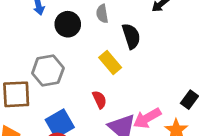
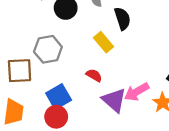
red semicircle: (100, 100) -> (94, 75), turned -35

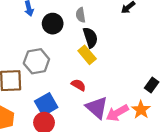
black semicircle: (122, 19) -> (90, 38), moved
pink arrow: (137, 92) -> (117, 113), moved

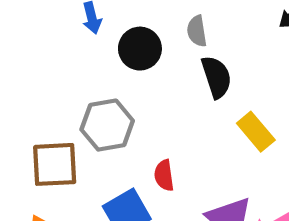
yellow rectangle: (87, 55) -> (256, 132), moved
red semicircle: (78, 85) -> (164, 175), moved, turned -128

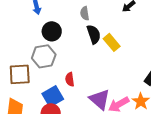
black circle: (140, 49) -> (52, 31), moved
yellow rectangle: (256, 132) -> (112, 42), moved

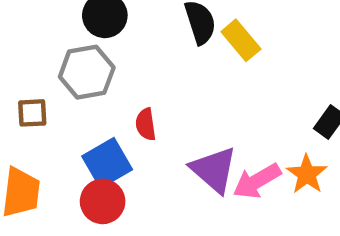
brown square: (20, 74) -> (32, 113), size x0.6

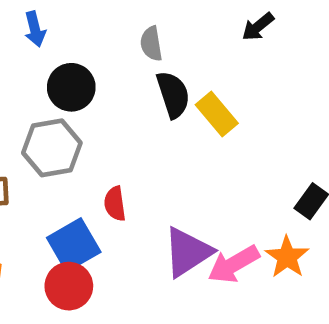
purple triangle: (214, 170) -> (188, 252), turned 46

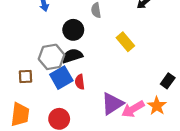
black circle: (71, 87) -> (73, 30), moved
black semicircle: (173, 95) -> (72, 56), moved, turned -90
blue square: (74, 245) -> (61, 78), moved

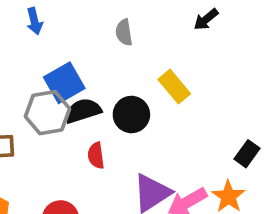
black circle: (73, 30) -> (131, 114), moved
blue square: (61, 78) -> (64, 83), moved

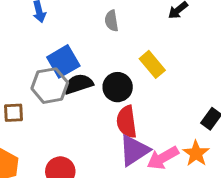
red semicircle: (96, 156) -> (127, 122), moved, size x1.5

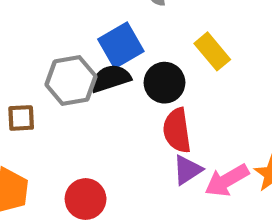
blue square: (63, 61) -> (121, 45), moved
purple triangle: (134, 150) -> (187, 170), size x0.7

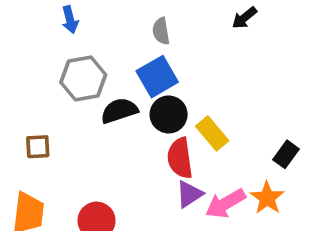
blue square: (121, 45) -> (157, 77), moved
yellow rectangle: (212, 51) -> (212, 133), moved
gray hexagon: (71, 81) -> (83, 78), moved

